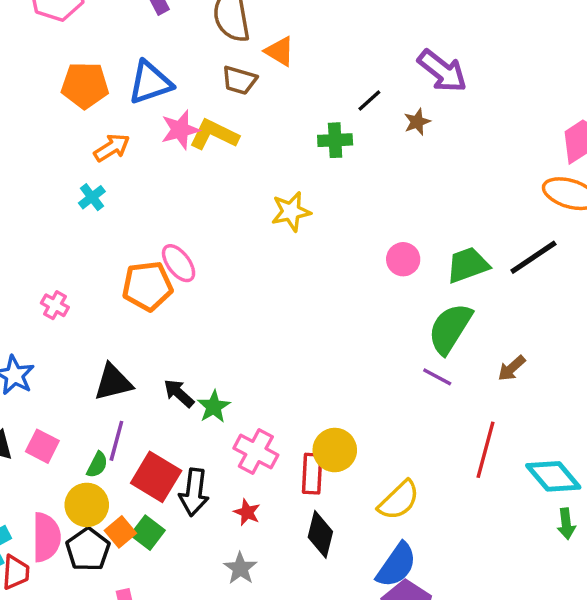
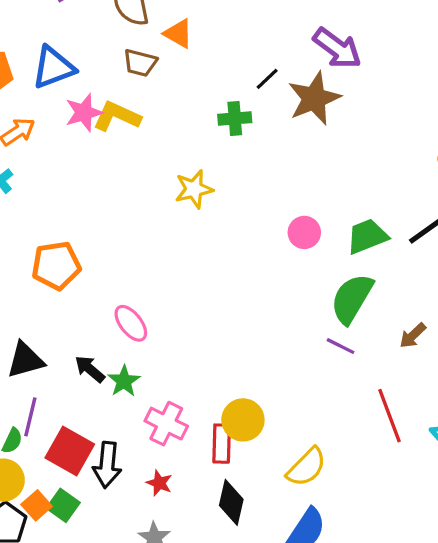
brown star: (417, 122) -> (314, 98), size x2.0
pink ellipse: (179, 263) -> (131, 323), moved
red line: (485, 450) -> (390, 416), turned -34

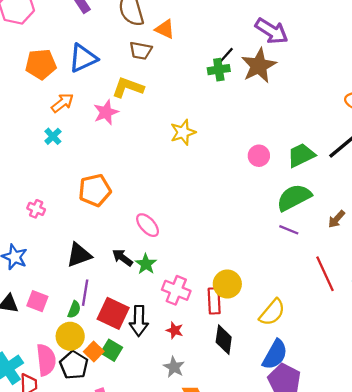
pink star: (84, 113) -> (106, 112), moved
green cross: (235, 118) -> (219, 70), moved
green semicircle: (352, 299) -> (294, 197), turned 36

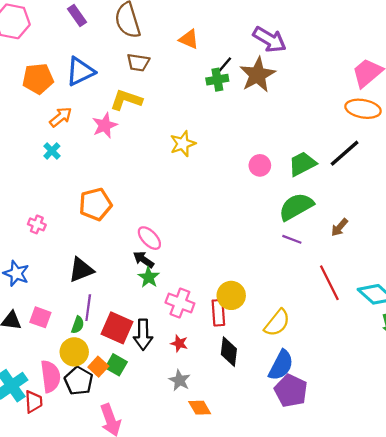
orange triangle: (165, 29) -> (189, 39), moved
black arrow: (122, 258) -> (144, 260), moved

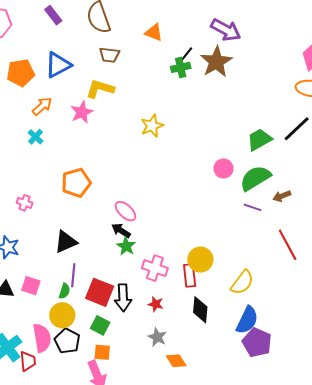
pink circle: (260, 165) -> (223, 168), moved
brown arrow: (340, 227) -> (282, 196), moved, turned 30
orange square: (98, 367) -> (102, 352), moved, turned -36

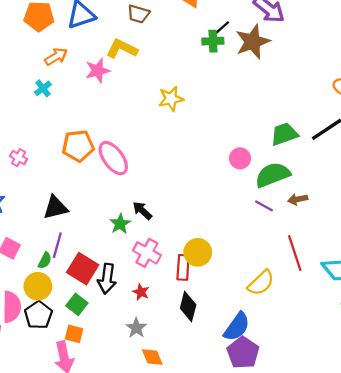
pink ellipse: (125, 211) -> (113, 158), moved, size x1.4
black arrow: (121, 231) -> (142, 211), moved
yellow semicircle: (242, 282) -> (261, 283), moved

